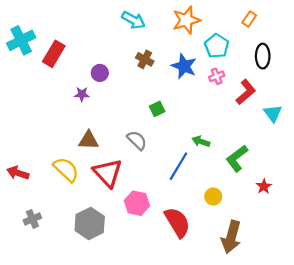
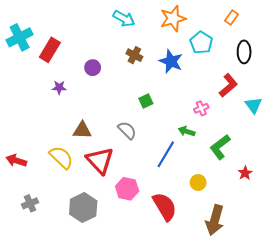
pink cross: (217, 76) -> (201, 108), moved
purple star: (82, 94) -> (59, 87), moved

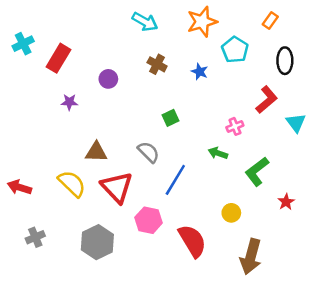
cyan cross: (20, 37) -> (23, 44), size x0.7
blue star: (171, 61) -> (200, 72), size x0.6
blue line: (166, 154) -> (175, 180), moved

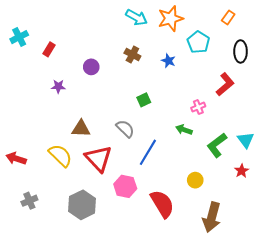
cyan arrow: (145, 22) -> (137, 17), moved
red rectangle: (58, 58) -> (49, 49), size x0.6
cyan triangle: (296, 123) -> (246, 140), moved

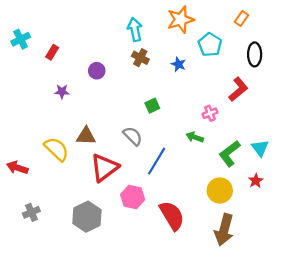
cyan arrow: (137, 17) -> (135, 29), moved, turned -130
yellow semicircle: (60, 155) -> (56, 149), moved
red triangle: (98, 159) -> (104, 168), turned 36
yellow circle: (195, 180) -> (220, 191), moved, size x1.5

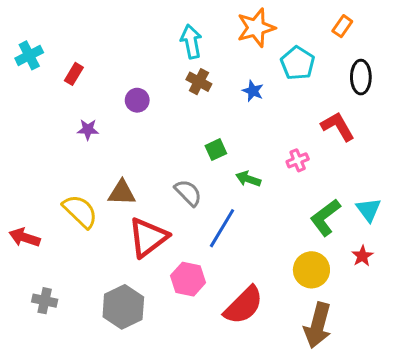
red L-shape: (238, 89) -> (338, 126), turned -80
green arrow: (195, 137) -> (248, 179), moved
gray cross: (31, 212) -> (45, 301), turned 35
red semicircle: (172, 216) -> (244, 305), turned 76

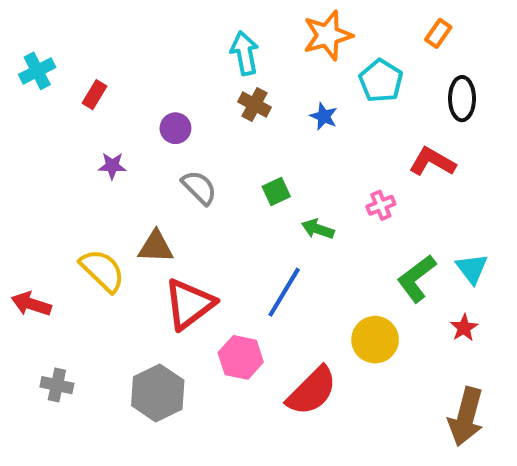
red L-shape: (338, 126) -> (432, 162), turned -30
gray semicircle: (188, 193) -> (199, 187), moved
yellow circle: (311, 270) -> (375, 340), moved
brown arrow: (318, 325) -> (466, 417), moved

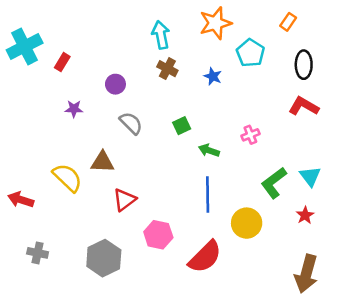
cyan cross: (37, 71) -> (25, 46), size x1.5
red L-shape: (432, 162) -> (304, 106), moved
blue line: (284, 292) -> (208, 194), moved, turned -32
red triangle: (189, 304) -> (125, 200), size x0.7

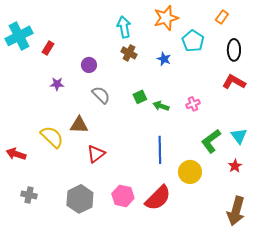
green arrow: (209, 150) -> (161, 106), moved
pink hexagon: (158, 235) -> (123, 196), moved

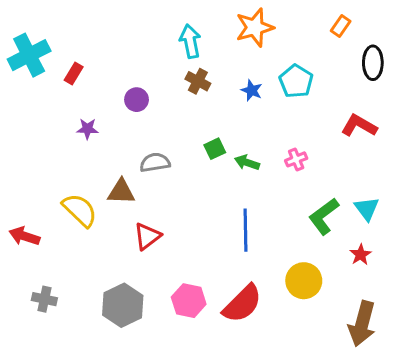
cyan pentagon: (193, 41) -> (296, 81), moved
black ellipse: (234, 50) -> (373, 63), moved
gray semicircle: (101, 95) -> (155, 163), moved, turned -54
yellow circle: (190, 172) -> (304, 281), moved

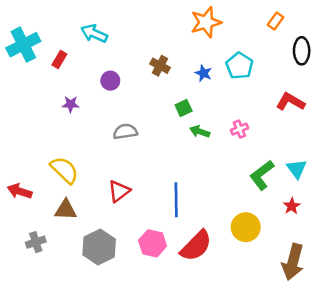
cyan arrow: (190, 41) -> (94, 33), moved, turned -55
green square: (215, 149) -> (184, 108), moved
brown triangle: (121, 192) -> (66, 210), moved
blue line: (245, 230) -> (176, 200), moved
gray cross: (44, 299) -> (36, 242), turned -30

